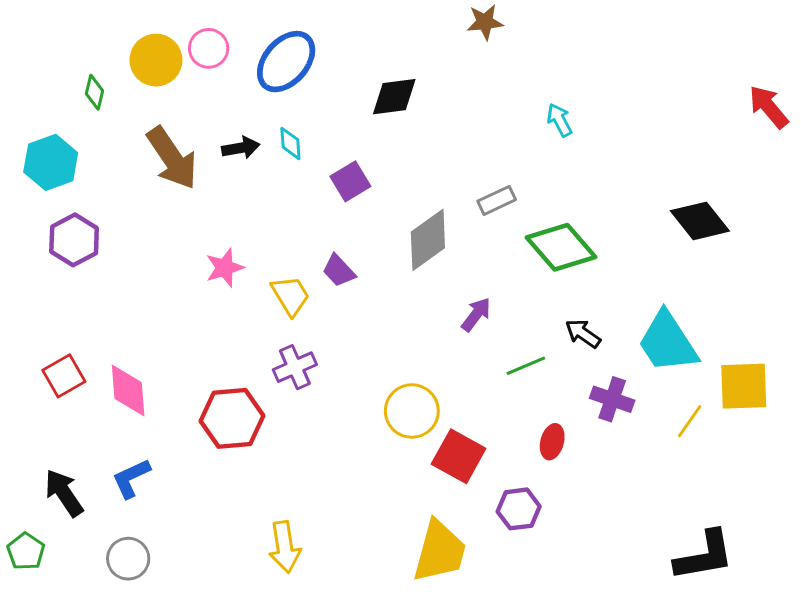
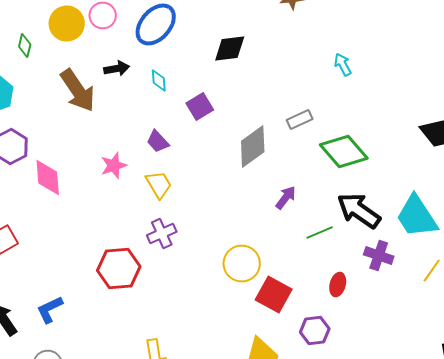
black arrow: (241, 148) -> (117, 68), moved
purple trapezoid: (339, 271) -> (158, 142), moved
black arrow: (583, 333) -> (359, 210), size x1.8
pink diamond: (128, 391) -> (48, 178), moved

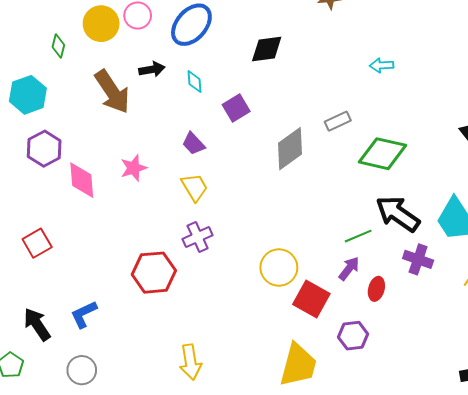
cyan arrow: (343, 64) -> (381, 65), turned -65
green diamond: (344, 152) -> (383, 154), turned -36
pink star: (114, 166) -> (134, 168), moved
purple arrow: (286, 198) -> (349, 269), moved

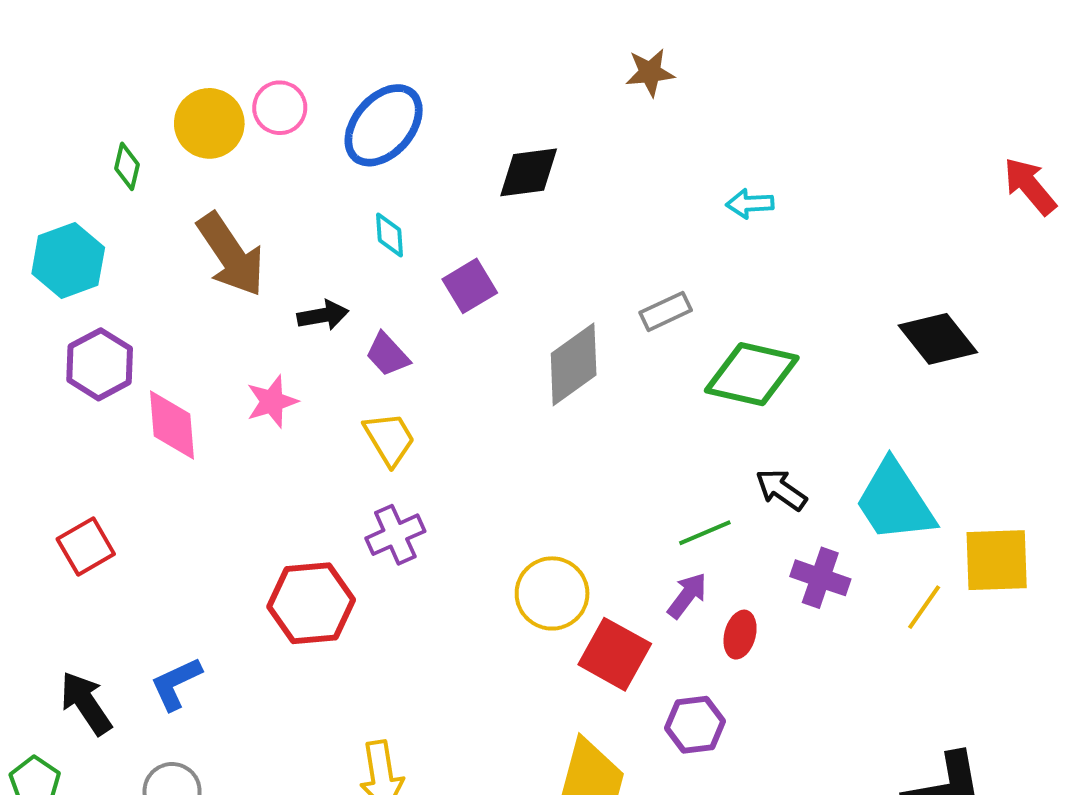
black arrow: (152, 69) -> (323, 315), moved
black arrow: (398, 214) -> (781, 490), size x0.6

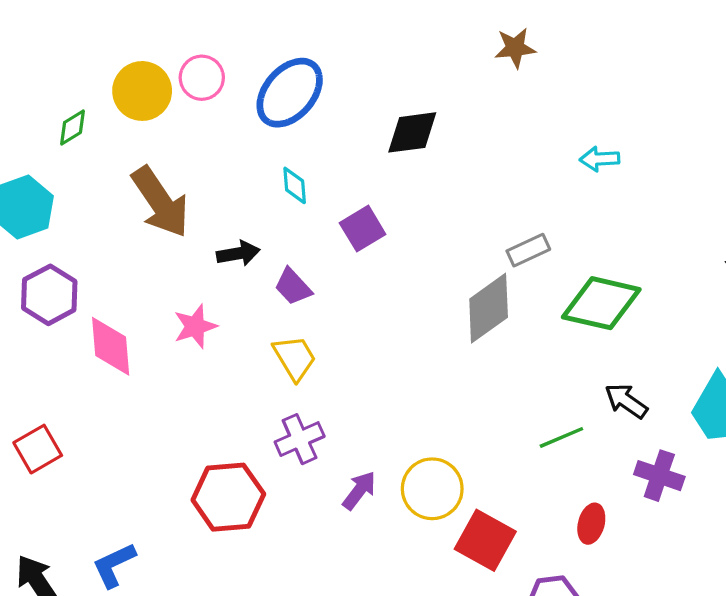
green diamond: (127, 166) -> (72, 127), turned 45
gray diamond: (574, 364) -> (489, 308), moved
purple arrow: (687, 595) -> (359, 490), moved

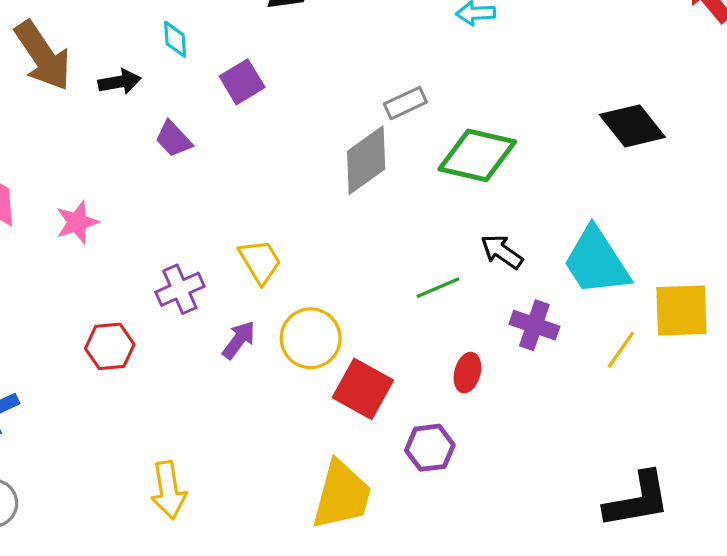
black arrow: (238, 253) -> (120, 82), moved
pink star: (195, 326) -> (77, 222), moved
yellow trapezoid: (295, 358) -> (260, 261), moved
red hexagon: (228, 497) -> (110, 346), size x0.7

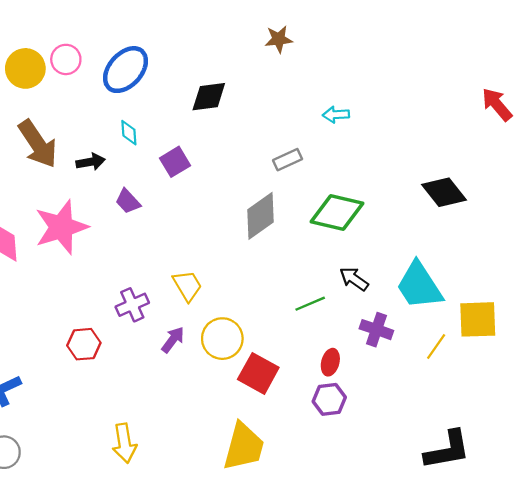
gray rectangle: (405, 103) -> (288, 160), moved
pink star: (77, 222) -> (61, 227), moved, size x1.8
purple hexagon: (430, 448) -> (329, 399), moved

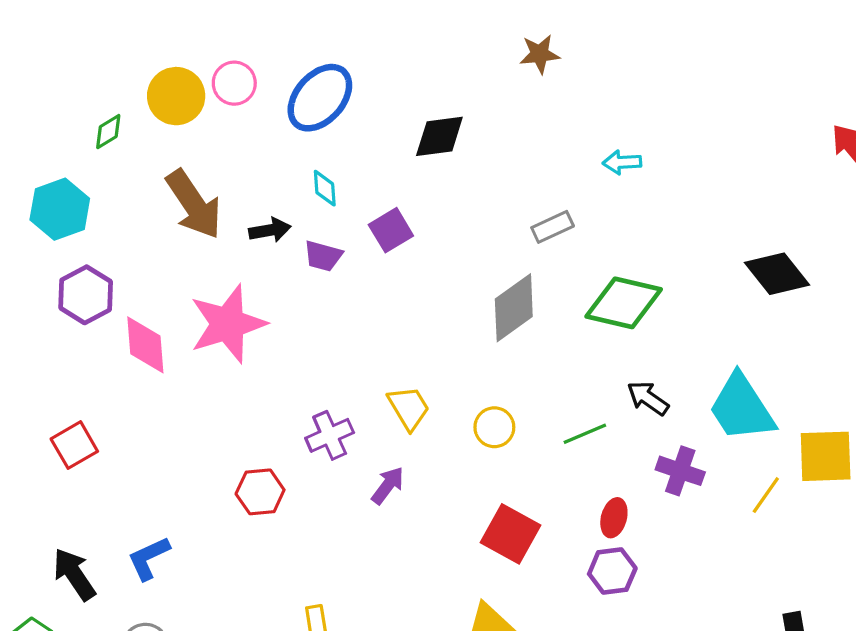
purple trapezoid: (128, 201) -> (323, 256), moved, turned -32
yellow circle: (222, 339) -> (494, 427), moved, size x0.7

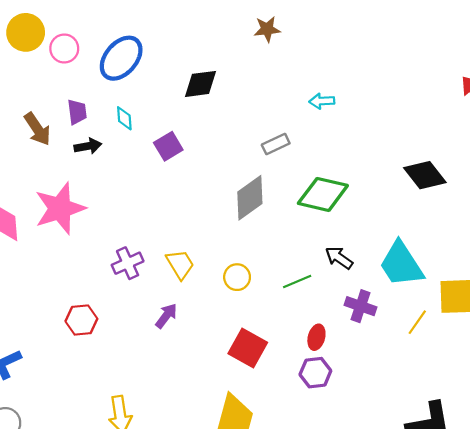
yellow circle: (176, 96) -> (26, 32), moved
brown arrow: (194, 204) -> (37, 129), size x0.7
purple trapezoid: (323, 256) -> (77, 112), moved, turned -112
purple cross: (330, 435) -> (128, 263), moved

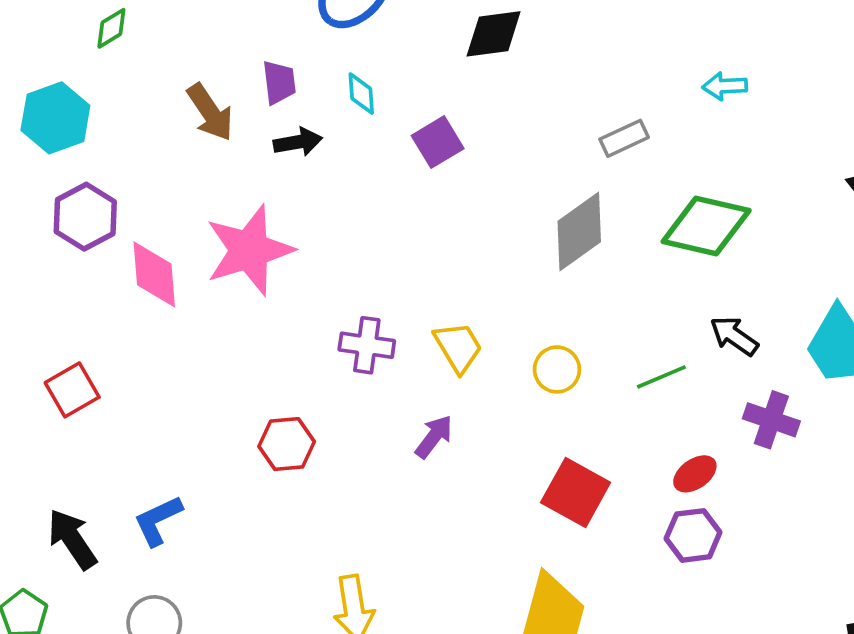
cyan arrow: (322, 101) -> (725, 86), moved
purple cross: (128, 263) -> (367, 345), turned 32
red ellipse: (316, 337) -> (695, 474), turned 40

